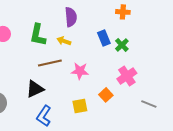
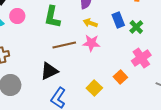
yellow arrow: (64, 41) -> (90, 23), moved
pink star: (80, 71) -> (91, 43), moved
yellow square: (80, 106) -> (94, 88), turned -35

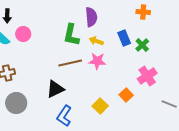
green L-shape: (52, 17) -> (71, 35), moved

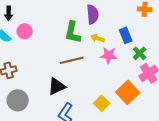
green cross: (142, 45) -> (140, 53), moved
pink star: (97, 61) -> (109, 55), moved
orange square: (126, 95) -> (128, 92), size x1.6

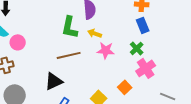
pink circle: (25, 31) -> (18, 42), moved
blue rectangle: (126, 35) -> (143, 25), moved
orange square: (128, 92) -> (125, 87), size x0.6

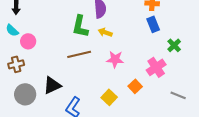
green cross: (137, 48) -> (174, 45), moved
pink star: (106, 50) -> (115, 59), moved
black triangle: (54, 81) -> (52, 85), moved

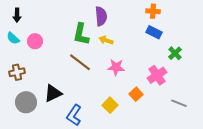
blue rectangle: (153, 24) -> (154, 32), turned -42
pink circle: (28, 41) -> (35, 41), moved
brown line: (79, 54) -> (80, 62), turned 50

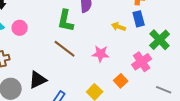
blue rectangle: (154, 32) -> (139, 19), turned 49
yellow arrow: (106, 40) -> (119, 27), moved
green cross: (175, 53) -> (160, 40), size x1.5

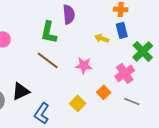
gray line: (164, 90) -> (132, 101), moved

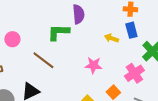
green L-shape: (49, 32) -> (58, 32), turned 80
brown line: (48, 60) -> (43, 60), moved

